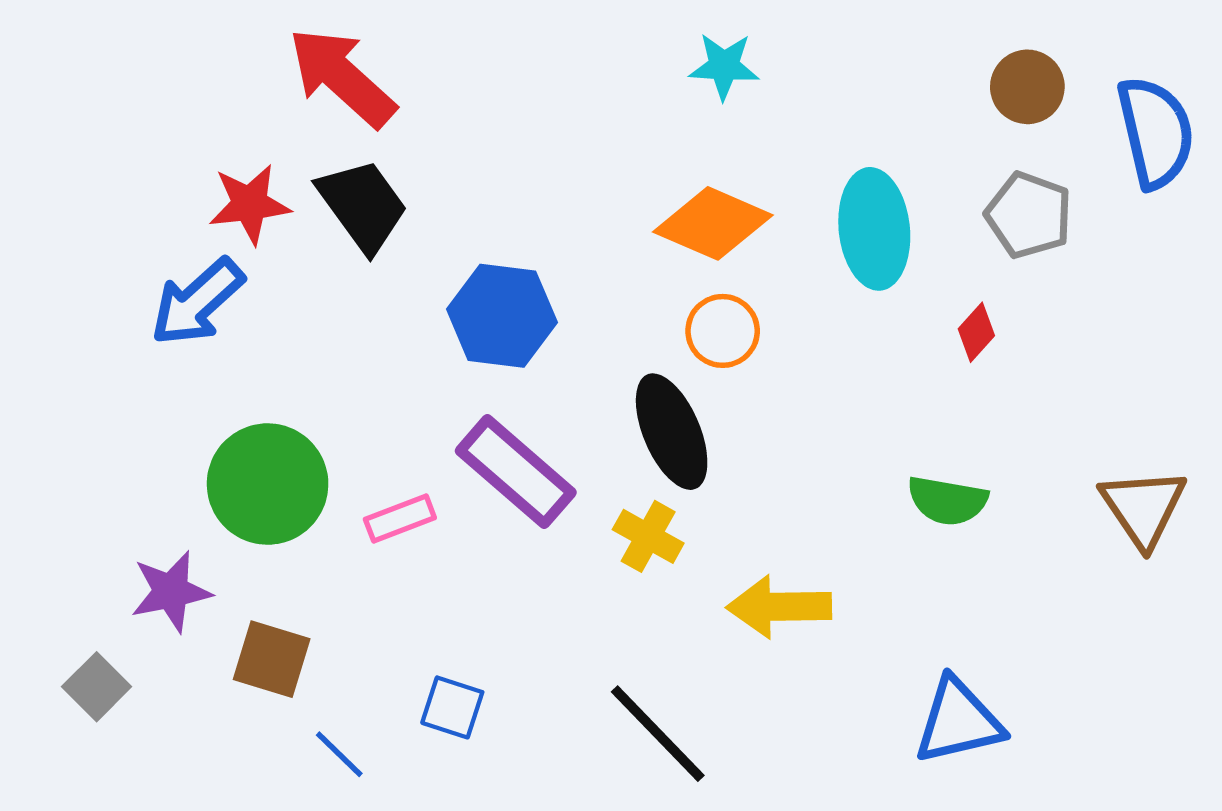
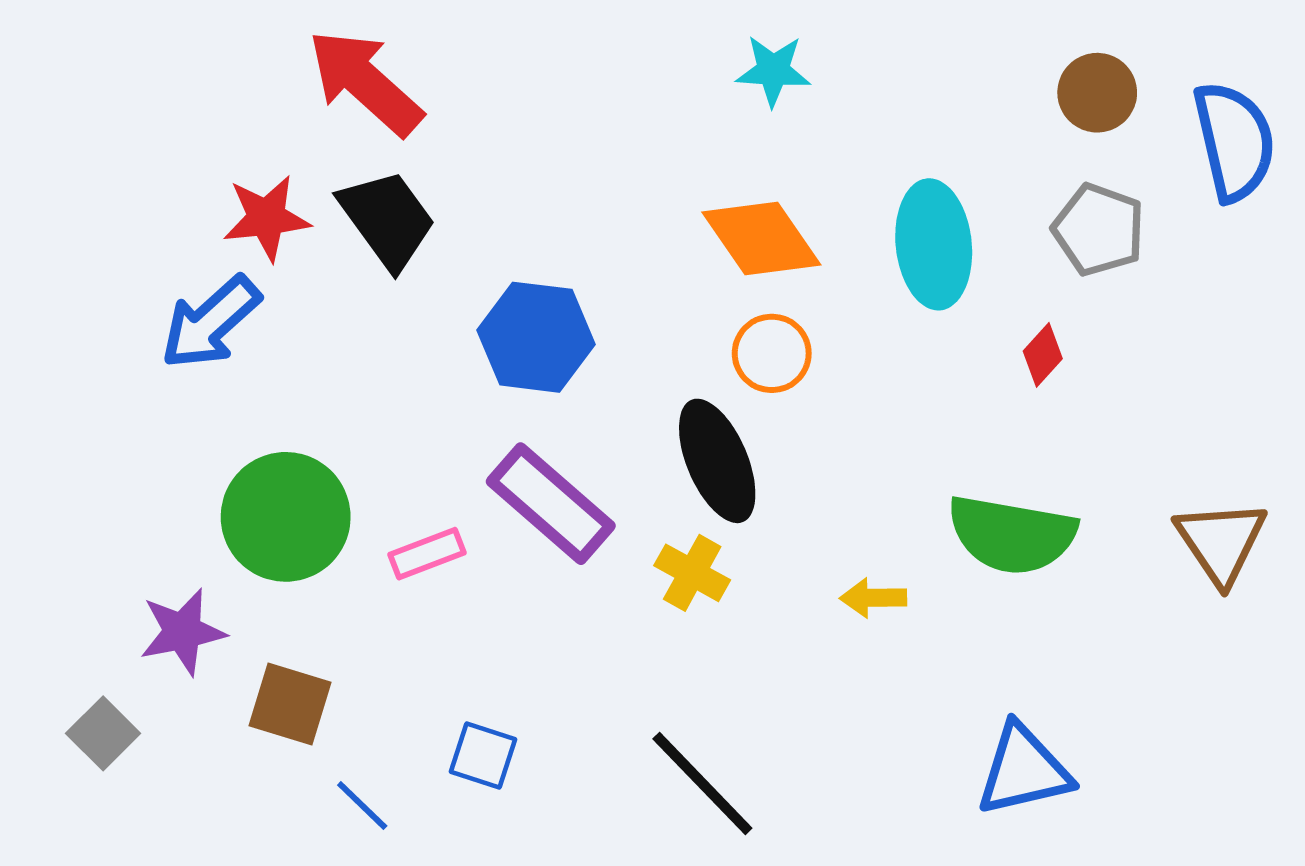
orange diamond: (713, 223) -> (761, 238), turned 32
green semicircle: (947, 501) -> (1012, 535), size x1.5
yellow arrow: (779, 607) -> (873, 598), moved, size x0.6

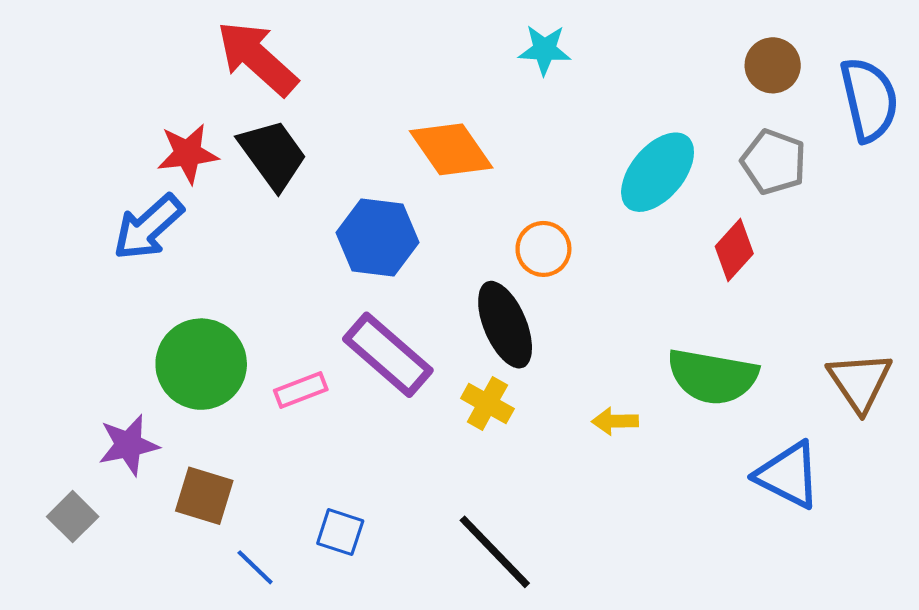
orange diamond: (761, 238) -> (451, 149), moved
cyan ellipse: (934, 244) -> (658, 172), turned 46
red diamond: (1043, 355) -> (734, 250), size x1.4
blue triangle: (1024, 770) -> (788, 475), moved, turned 40

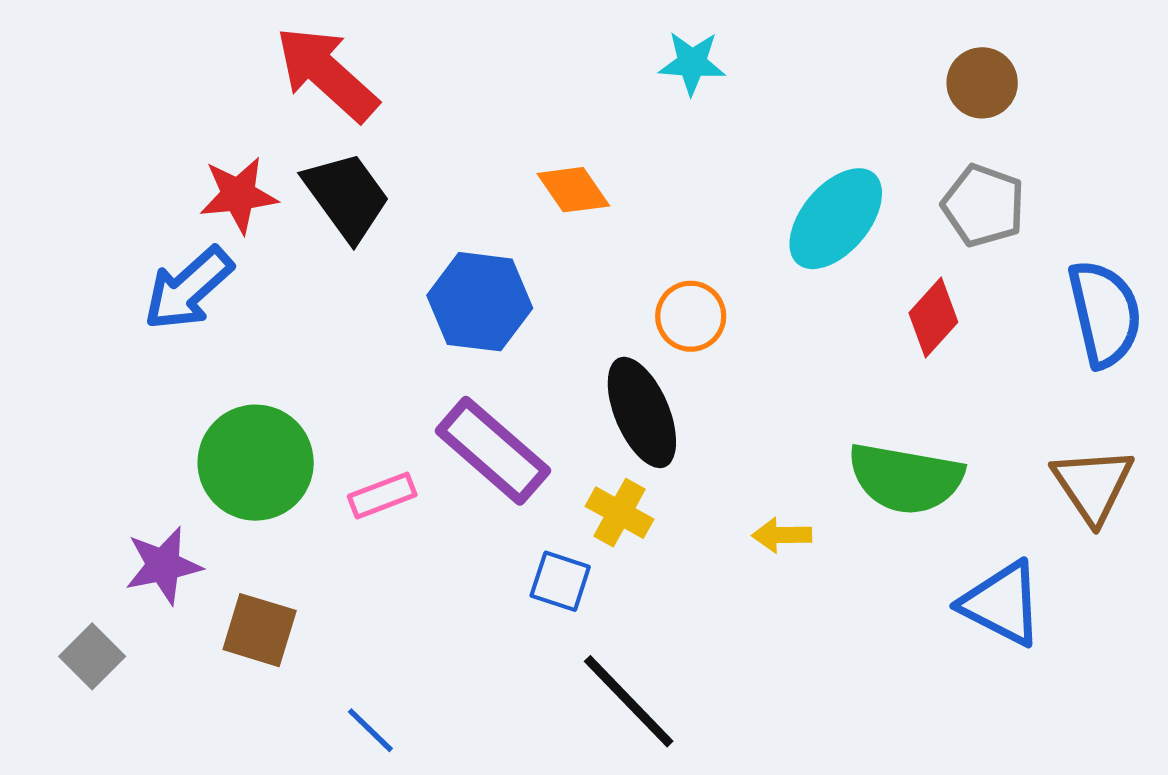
blue semicircle: (869, 100) -> (1105, 314), moved
orange diamond: (451, 149) -> (573, 190), size x0.7
blue square: (340, 532) -> (560, 581), moved
blue line: (255, 567) -> (370, 730), moved

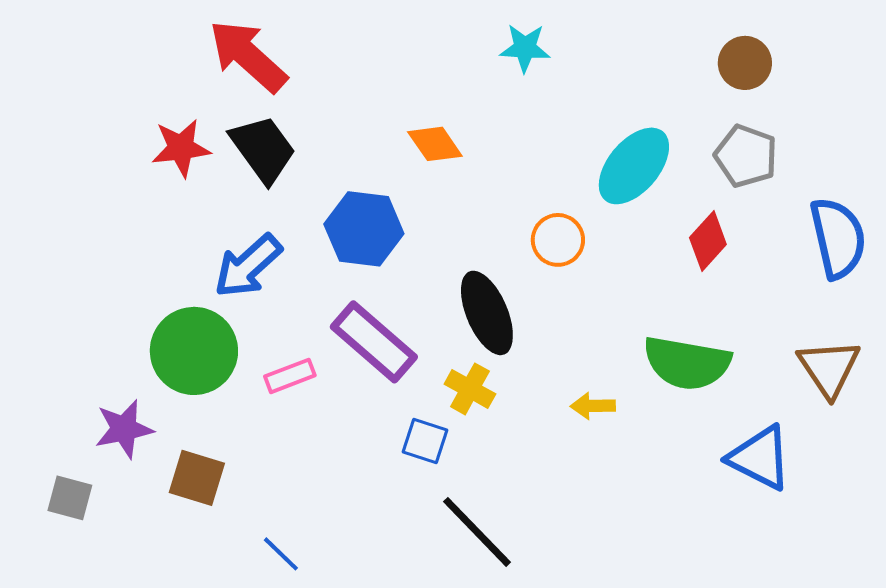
blue arrow: (188, 289) -> (248, 266), moved
orange circle: (691, 316) -> (558, 240), moved
gray square: (92, 656) -> (70, 498), turned -30

